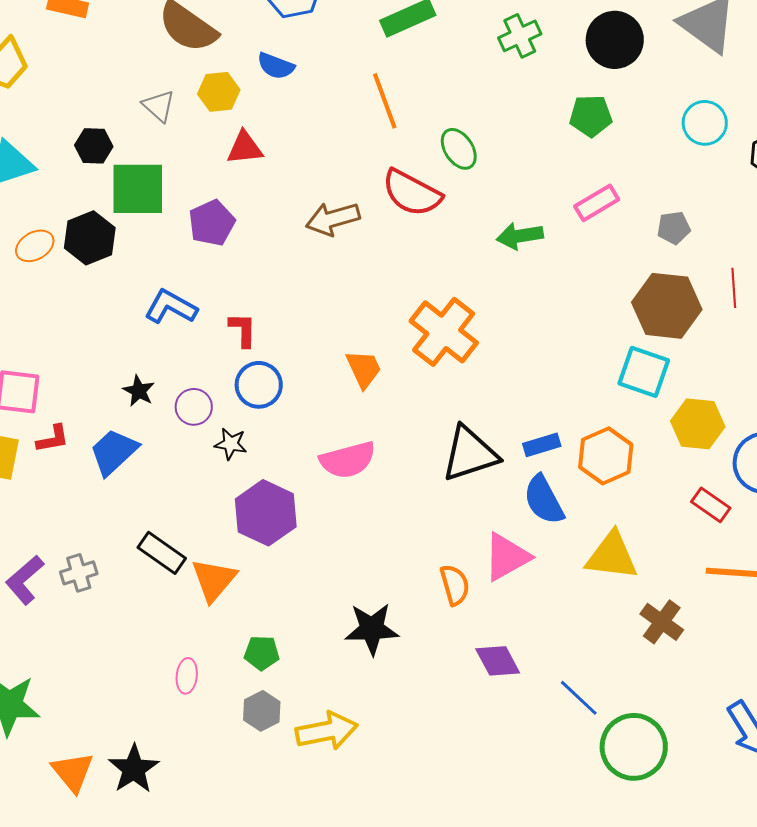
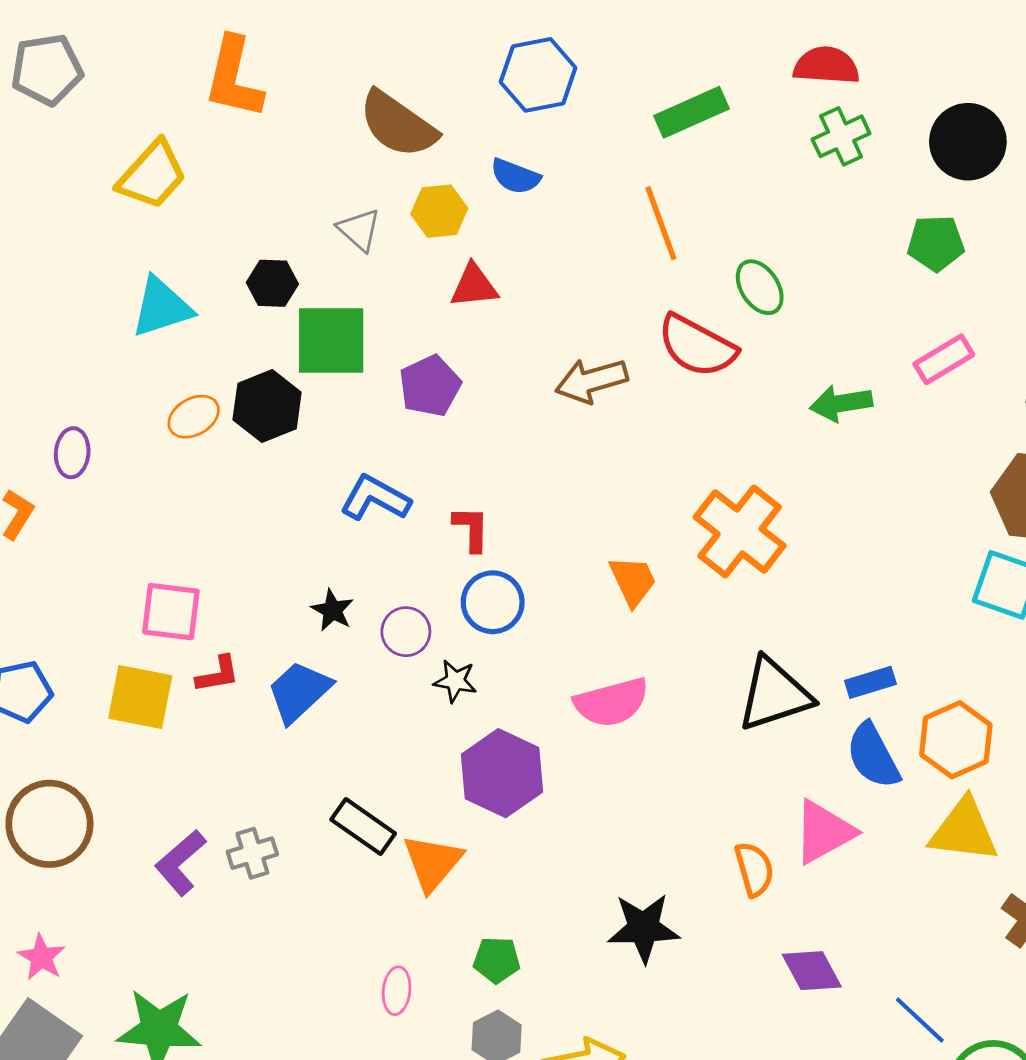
orange hexagon: (606, 456) -> (956, 740), moved

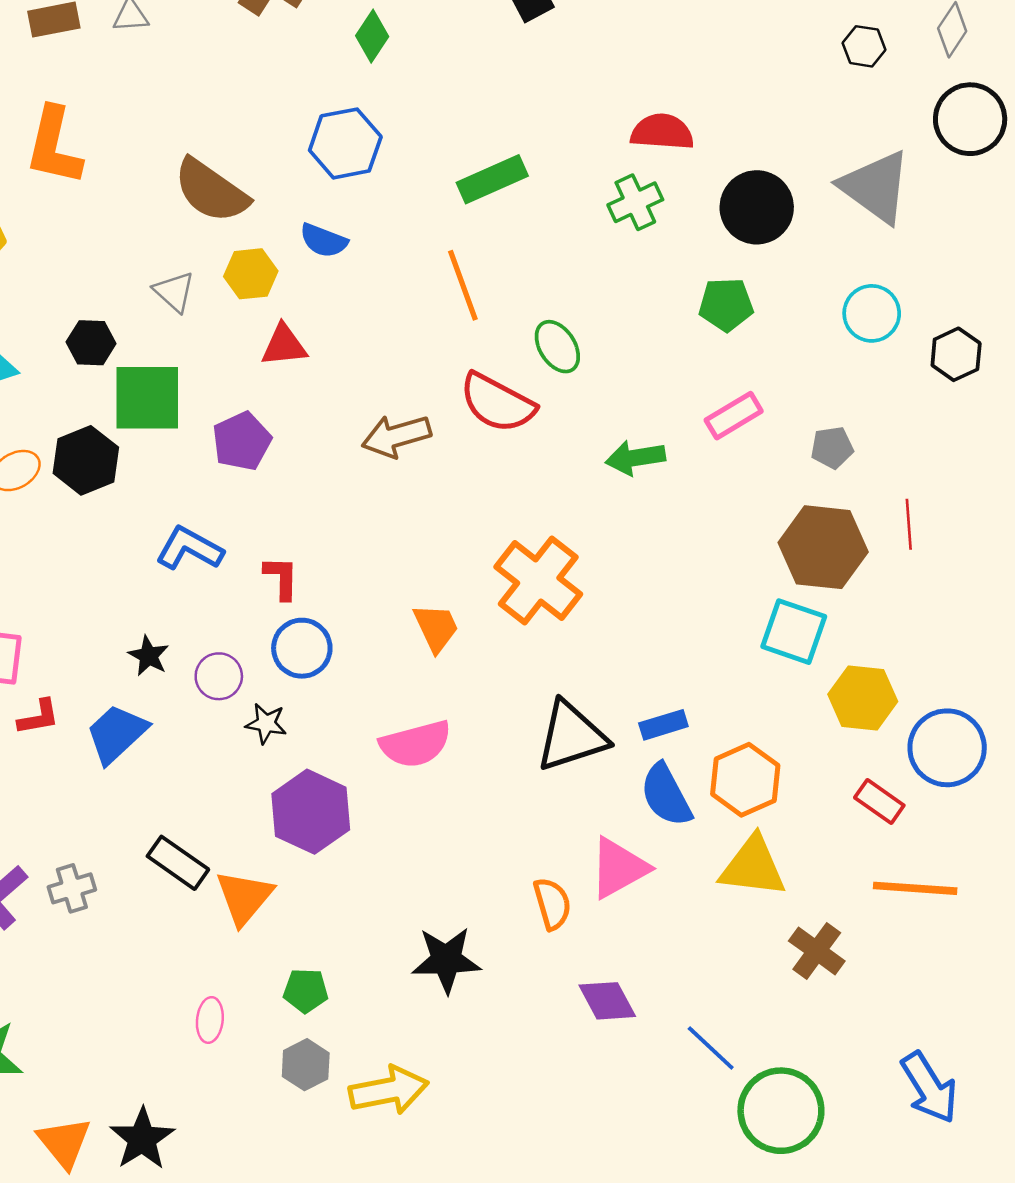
red semicircle: (826, 66) -> (662, 132), moved

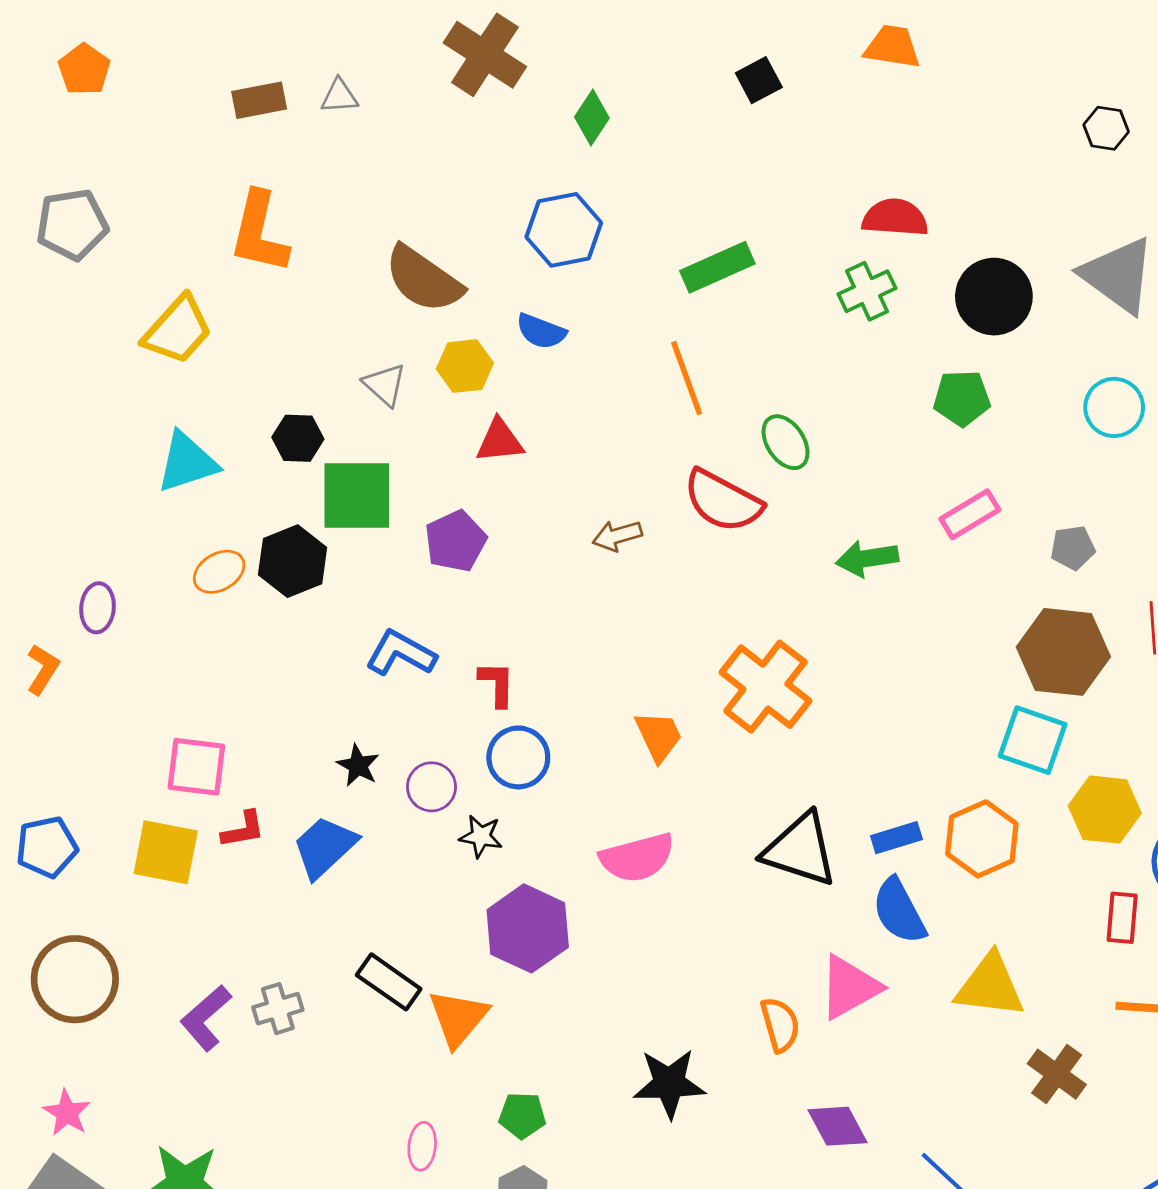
brown arrow: (396, 436) -> (617, 536), size x0.7
black triangle: (571, 736) -> (800, 850), turned 36
orange hexagon: (745, 780) -> (982, 839), moved
red rectangle: (879, 801) -> (1122, 918), turned 60

